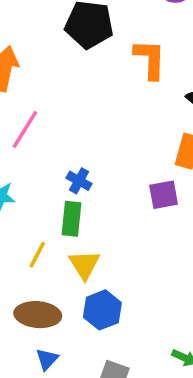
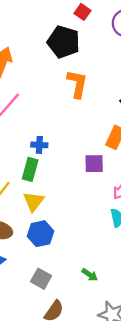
orange L-shape: (150, 59) -> (77, 84), moved
blue cross: (79, 181) -> (39, 145), turned -35

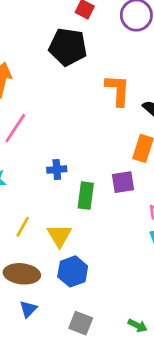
orange L-shape: (77, 84) -> (118, 90), moved
green rectangle: (30, 169) -> (86, 196), moved
green arrow: (90, 275) -> (138, 326), moved

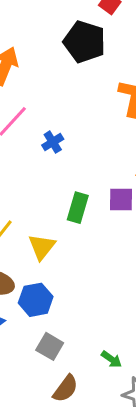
blue cross: (57, 170) -> (53, 142), moved, turned -36
blue hexagon: (73, 271) -> (36, 300), moved

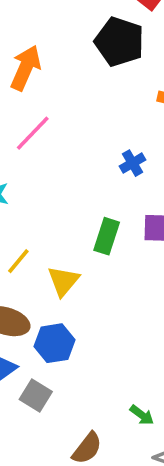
blue cross: (53, 142) -> (132, 163), moved
gray square: (50, 346) -> (36, 395), moved

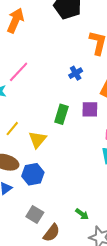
pink line: (33, 133) -> (19, 72), moved
gray square: (36, 395) -> (35, 215), moved

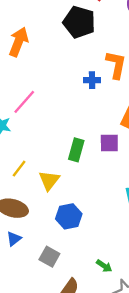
blue cross: (76, 73) -> (92, 80), moved, turned 32
blue hexagon: (33, 174) -> (69, 216), moved
gray square: (35, 215) -> (49, 257), moved

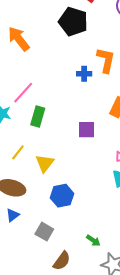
orange arrow: (19, 42) -> (19, 39), turned -60
purple square: (109, 143) -> (86, 130), moved
green rectangle: (76, 150) -> (38, 117), moved

